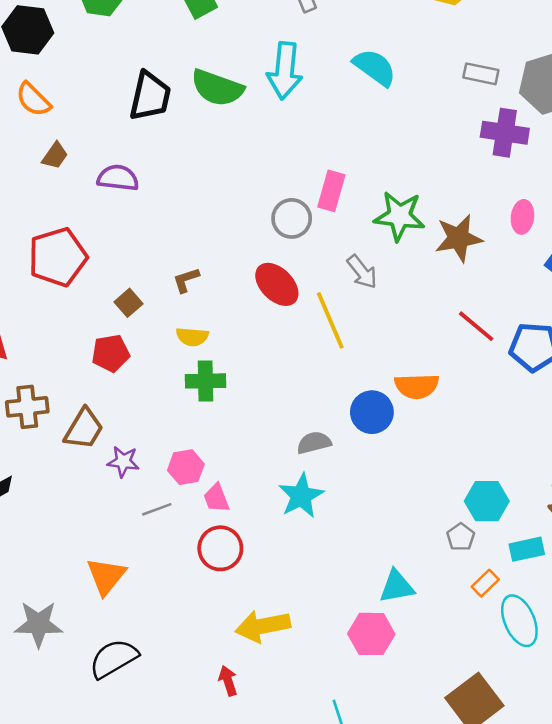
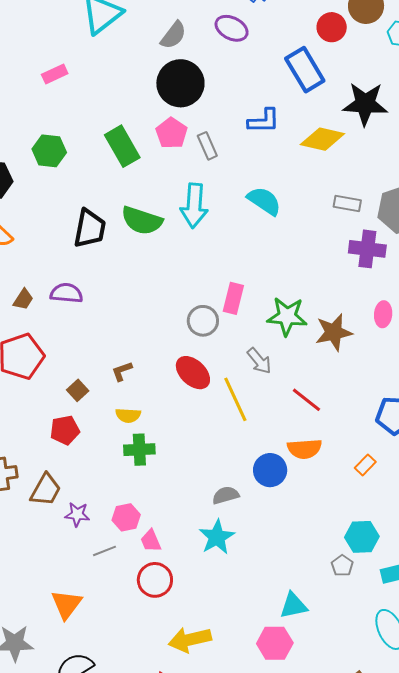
brown trapezoid: (55, 156) -> (23, 299), moved
red line: (476, 326) -> (306, 400), moved
orange rectangle: (485, 583) -> (365, 465), moved

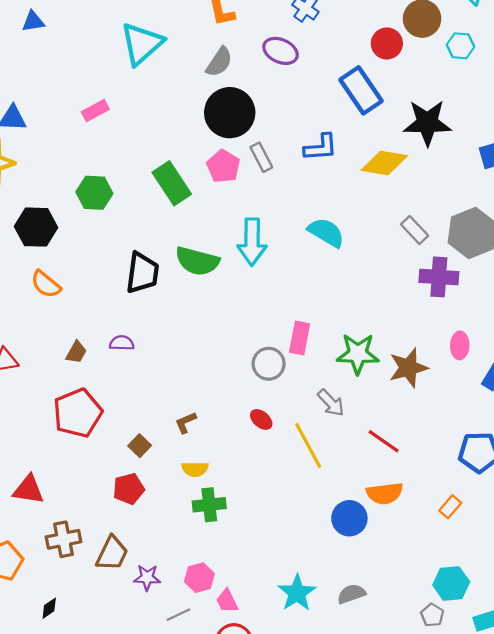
gray rectangle: (207, 146) -> (261, 157), moved
gray rectangle: (347, 204) -> (415, 230), turned 40
purple semicircle: (66, 293) -> (122, 343), size x0.7
red ellipse: (193, 373) -> (261, 419), size x0.6
gray semicircle: (226, 495) -> (351, 594), moved

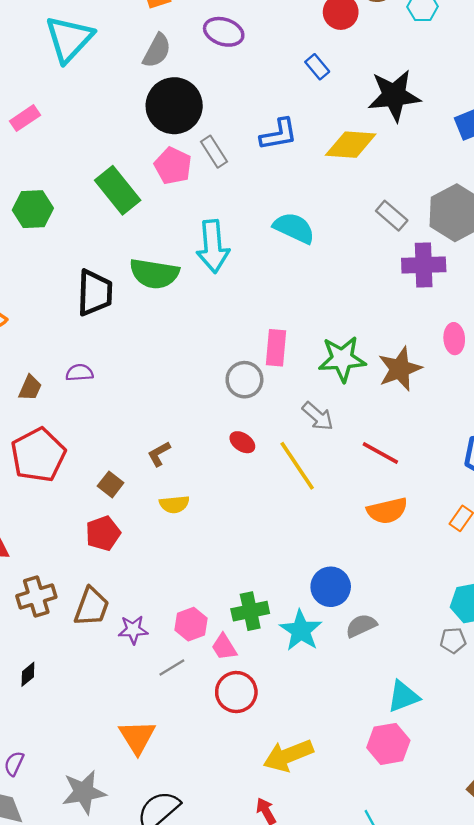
blue rectangle: (361, 90) -> (317, 67), size x0.5
green cross: (209, 505) -> (250, 611), moved
blue circle: (349, 518) -> (331, 587), moved
gray pentagon: (432, 615) -> (453, 640), turned -30

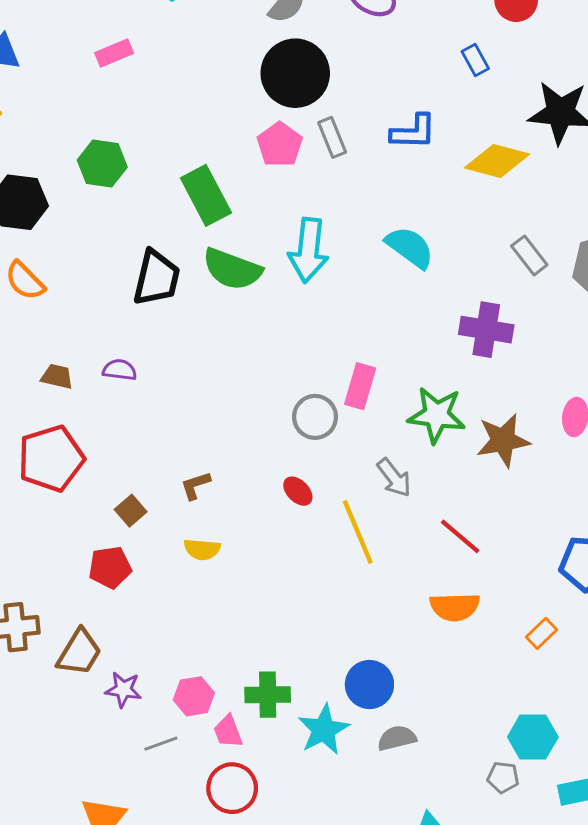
green rectangle: (118, 190) -> (206, 195), moved
purple cross: (424, 265) -> (486, 330), moved
brown trapezoid: (30, 388) -> (57, 376), turned -112

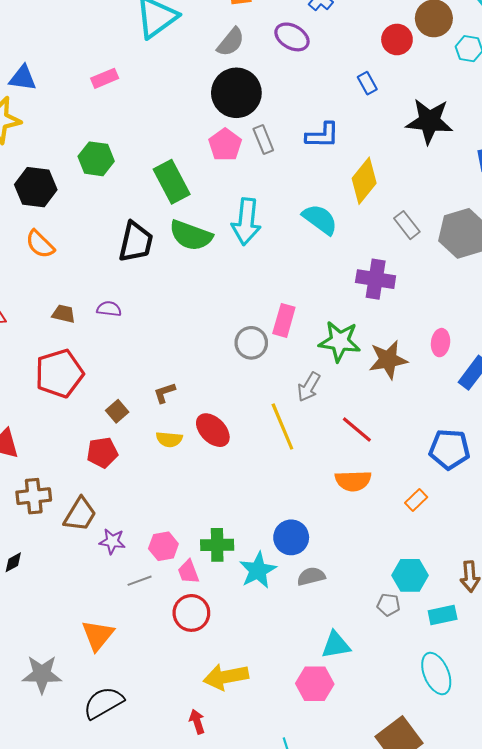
yellow diamond: (497, 161) -> (364, 181), moved, turned -66
gray arrow: (394, 478) -> (309, 387), turned 68
red ellipse: (298, 491) -> (213, 430), moved, size x1.6

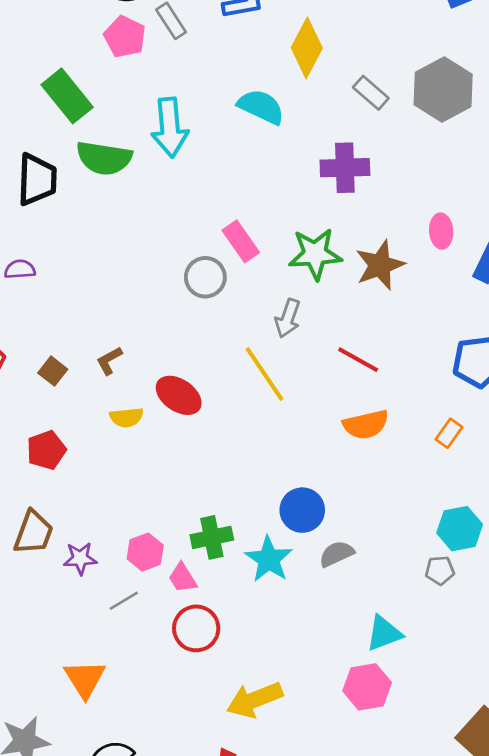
pink rectangle: (284, 320) -> (241, 241), turned -40
brown square: (117, 411) -> (53, 371), moved

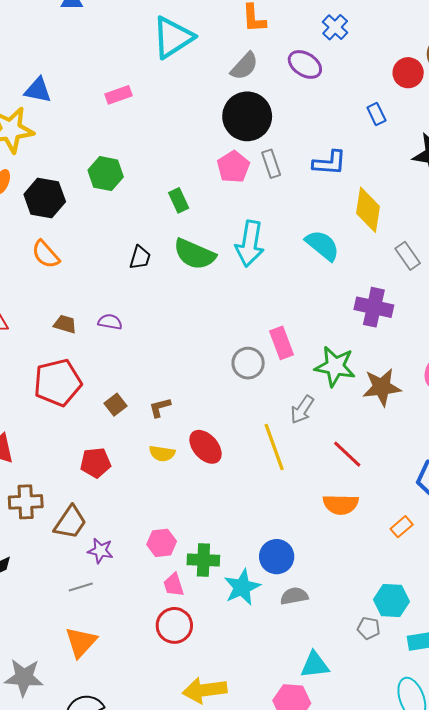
yellow diamond: (307, 48) -> (368, 210), turned -33
green rectangle: (67, 96) -> (179, 200), size x0.6
black trapezoid: (37, 179) -> (140, 257), size x0.6
pink hexagon: (145, 552) -> (162, 543), moved
gray line: (124, 601) -> (81, 587), moved

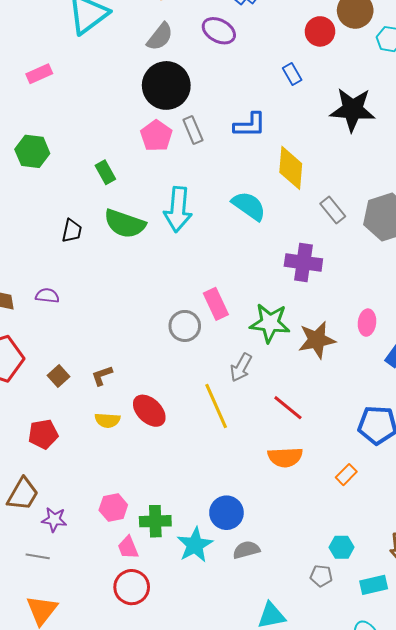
gray line: (81, 587) -> (38, 556), turned 30
cyan hexagon: (391, 601) -> (342, 547), size x0.7

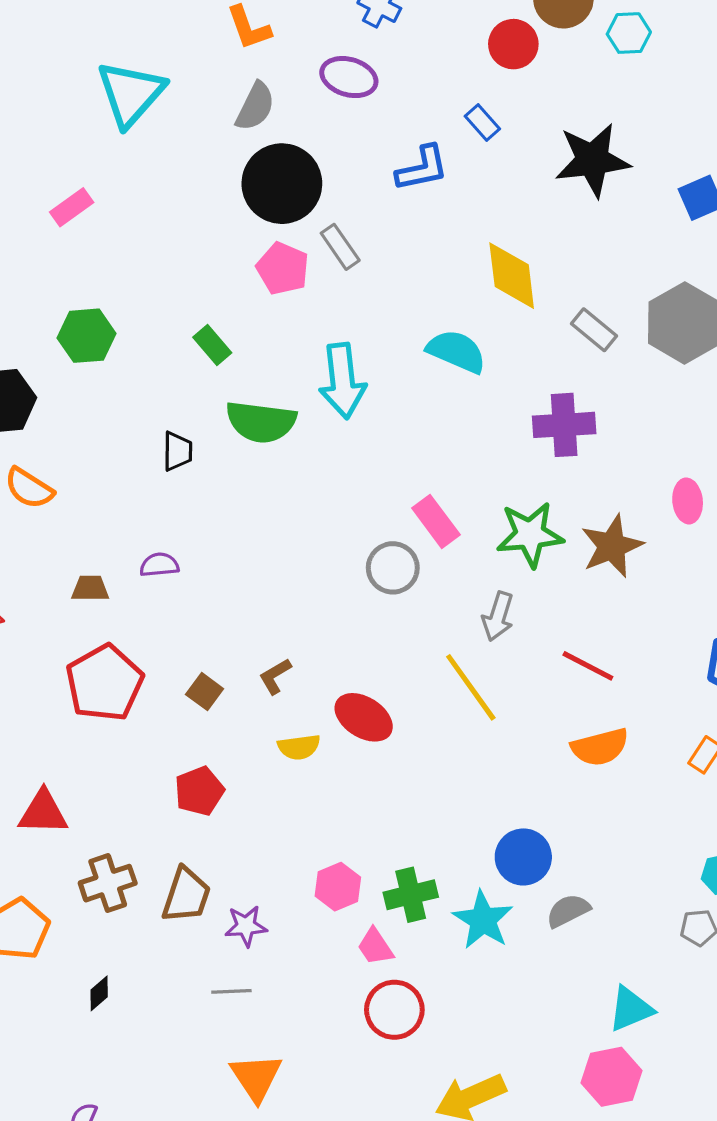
blue L-shape: (250, 125) -> (422, 168), moved

